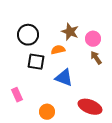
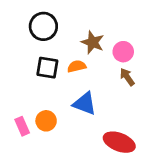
black circle: (28, 35) -> (43, 26), moved
black square: (36, 62) -> (47, 68), moved
orange circle: (47, 112) -> (46, 121), moved

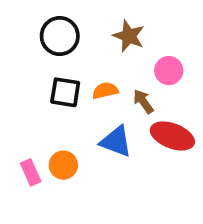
brown star: (93, 42) -> (129, 36), moved
brown arrow: (127, 77) -> (143, 101), moved
red ellipse: (119, 142) -> (172, 136), moved

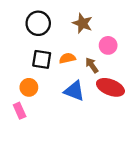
orange circle: (63, 165) -> (29, 87), moved

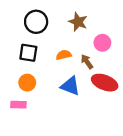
black square: (42, 59) -> (28, 53), moved
pink rectangle: (20, 111) -> (18, 105), turned -64

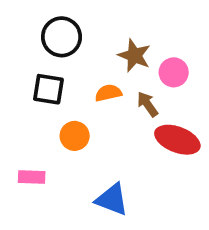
brown star: (78, 22) -> (134, 56), moved
orange circle: (27, 83) -> (75, 136), moved
blue triangle: (70, 86) -> (112, 199), moved

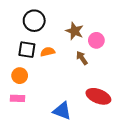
orange semicircle: (108, 93) -> (48, 52), moved
orange circle: (75, 136) -> (20, 76), moved
red ellipse: (177, 140) -> (98, 96), moved

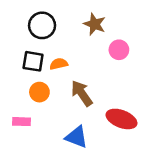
brown star: (75, 31) -> (95, 24), moved
brown arrow: (82, 58) -> (82, 93), moved, size x1.5
orange circle: (20, 76) -> (39, 92), moved

